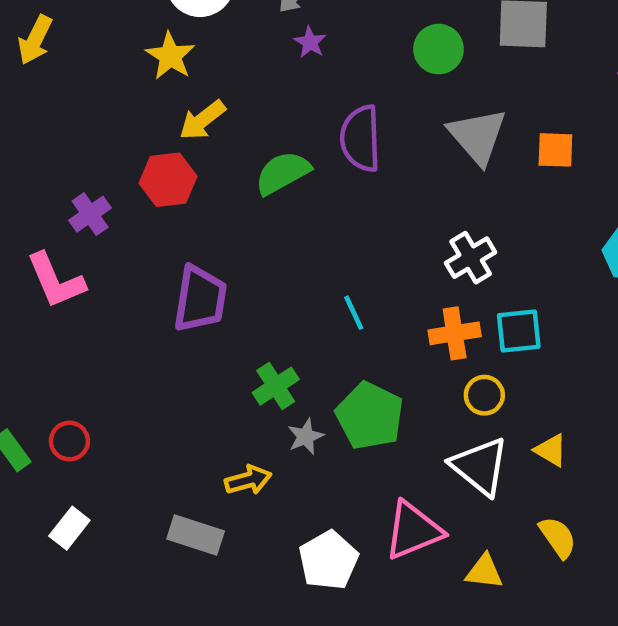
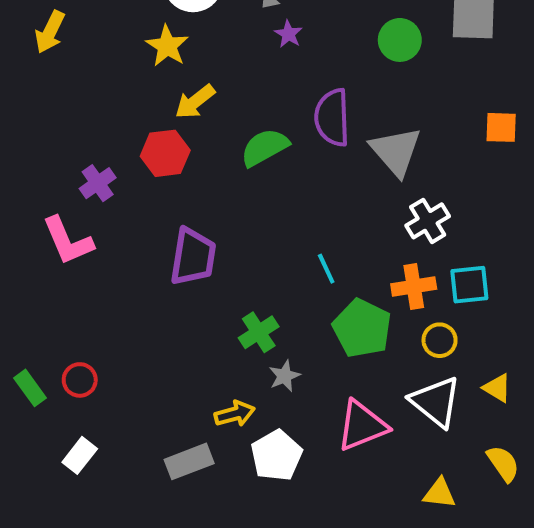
gray triangle: (477, 136) -> (396, 151), moved
green pentagon: (370, 416) -> (362, 328), moved
pink triangle: (413, 530) -> (362, 426), moved
gray rectangle: (196, 535) -> (189, 461), turned -39
white pentagon: (328, 560) -> (277, 455), moved

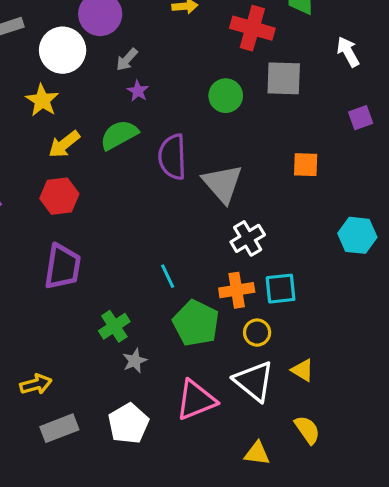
green semicircle: (265, 147) -> (119, 135), moved
red hexagon: (165, 153) -> (59, 196), moved
yellow arrow: (235, 414) -> (36, 384), moved

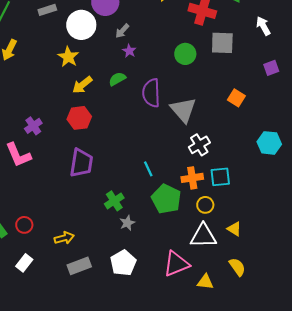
green semicircle: (119, 135) -> (117, 79), size x0.7
orange square: (306, 165) -> (236, 98), turned 30
white triangle: (254, 381) -> (203, 236), turned -40
pink triangle: (196, 400) -> (176, 264), moved

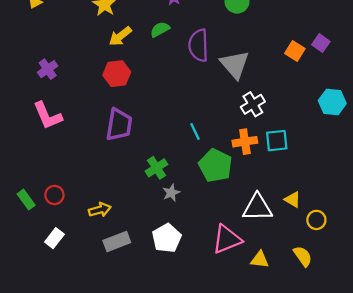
purple square: (271, 68) -> (321, 43), moved, turned -35
purple cross: (33, 126) -> (48, 69), moved
yellow circle: (205, 205) -> (316, 220), moved
yellow semicircle: (237, 267) -> (303, 256), moved

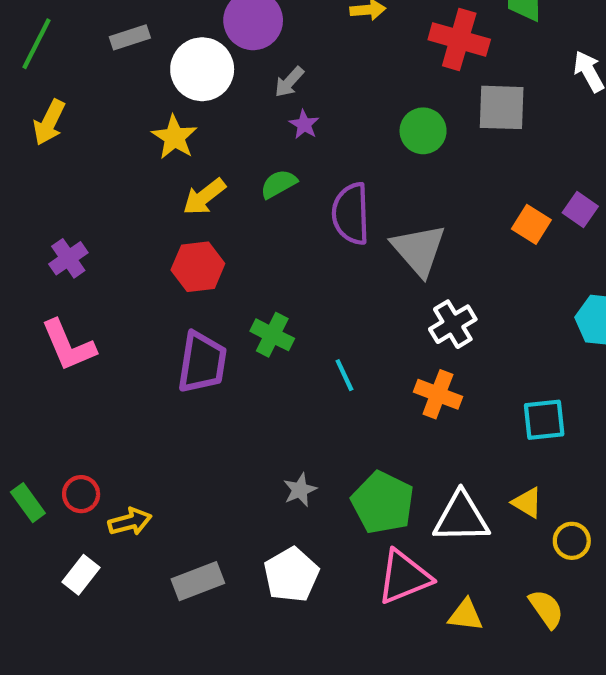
cyan square: (277, 141) -> (544, 420), moved
orange cross: (245, 142) -> (438, 394), turned 30
green pentagon: (215, 166) -> (383, 503), moved
green cross: (156, 168) -> (272, 335), moved, turned -30
yellow arrow: (100, 210) -> (130, 522), moved

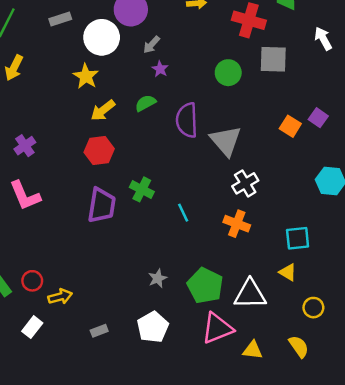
yellow triangle: (527, 503) -> (288, 272), moved
gray rectangle: (198, 581) -> (99, 331), size x0.6

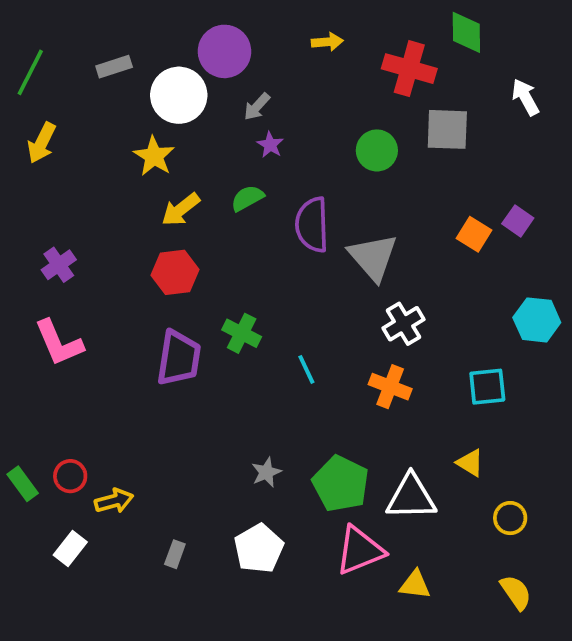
cyan square: (298, 238) -> (487, 387), moved
gray rectangle: (99, 331) -> (175, 554), turned -49
yellow semicircle: (299, 347) -> (516, 592), moved

